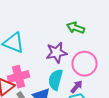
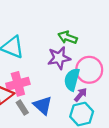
green arrow: (76, 28) -> (68, 37), moved
cyan semicircle: (56, 80) -> (72, 80), moved

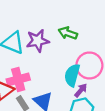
purple star: (59, 58) -> (38, 41), moved

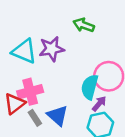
green arrow: (68, 33) -> (84, 25), moved

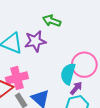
green arrow: (84, 25) -> (52, 21), moved

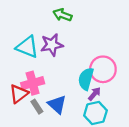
green arrow: (52, 21) -> (62, 15), moved

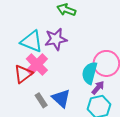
pink cross: (33, 83) -> (37, 65), moved, turned -30
red triangle: (19, 94) -> (23, 74), moved

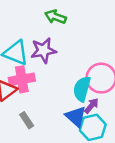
pink cross: (37, 65) -> (22, 79), turned 35
blue triangle: (61, 98) -> (76, 117), moved

